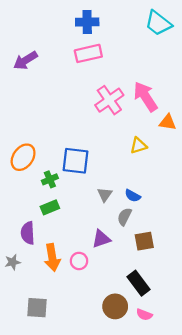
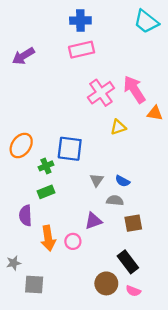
yellow triangle: (138, 146) -> (118, 127), moved
gray semicircle: (124, 217) -> (115, 200), turned 70
gray star: (13, 262) -> (14, 263), moved

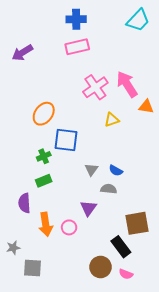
cyan trapezoid: (146, 22) -> (138, 20), turned -85
orange ellipse: (21, 145) -> (44, 114), moved
purple triangle: (93, 221) -> (88, 208), turned -36
brown square: (133, 223) -> (137, 223), moved, size x1.4

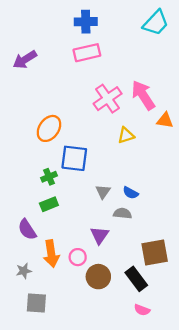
purple semicircle: (24, 203) -> (27, 230), turned -30
gray star: (13, 248) -> (24, 271), moved
brown circle: (101, 267) -> (98, 277), moved

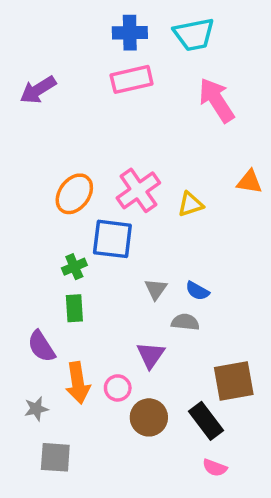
cyan trapezoid: (156, 23) -> (194, 34), moved, turned 36
pink arrow: (143, 95) -> (216, 100), moved
pink cross: (108, 99) -> (138, 190), moved
green rectangle: (49, 204) -> (74, 308), turned -72

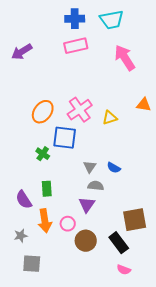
green cross: (74, 267) -> (43, 154), turned -32
green rectangle: (74, 308) -> (47, 189), moved
gray semicircle: (185, 322) -> (96, 186), moved

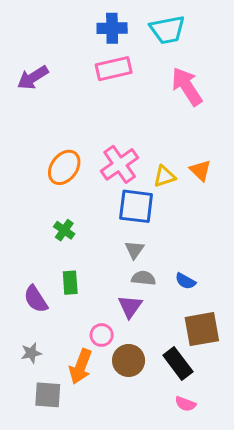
orange triangle: (144, 105) -> (200, 170), moved, turned 35
blue square: (65, 138) -> (136, 206), moved
blue semicircle: (114, 168) -> (185, 281), moved
orange arrow: (45, 221) -> (81, 366), moved, turned 30

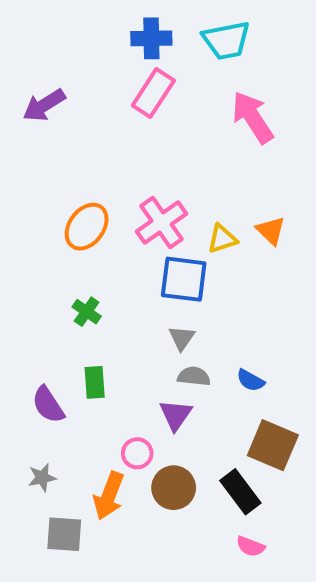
pink rectangle: (114, 69) -> (153, 93), turned -44
brown square: (202, 329) -> (273, 445), turned 33

